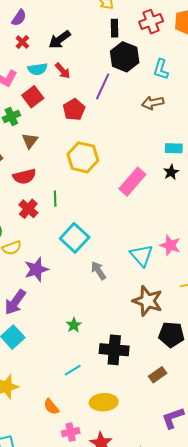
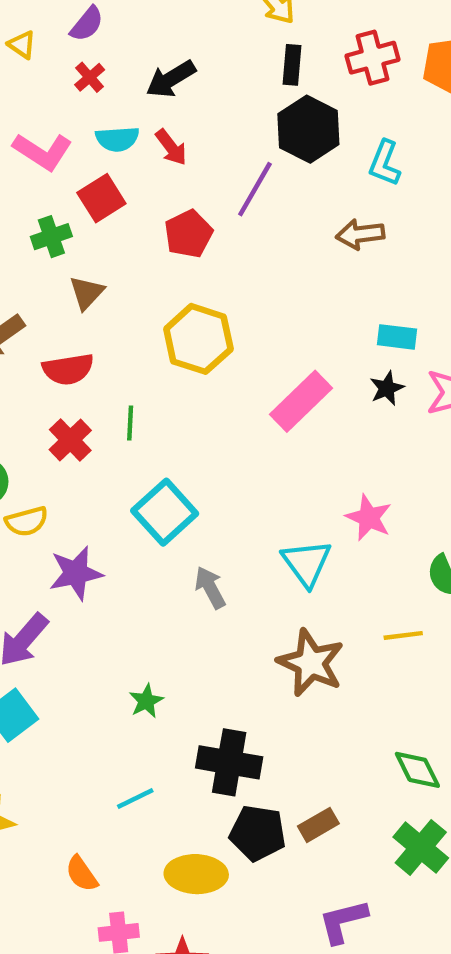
pink star: (170, 245) -> (369, 518), moved
black pentagon: (171, 335) -> (258, 833), moved

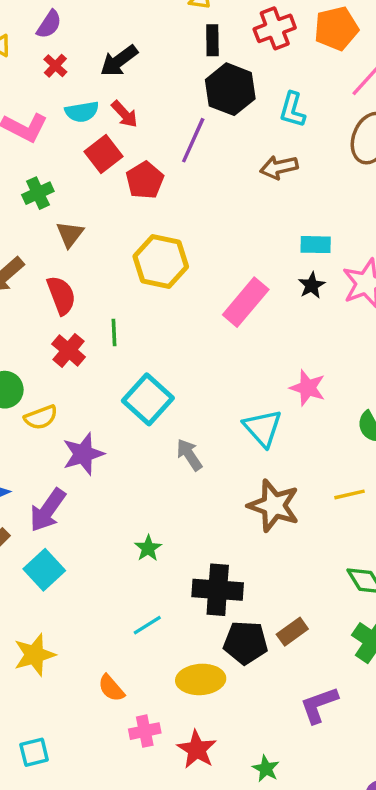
red square: (101, 198) -> (103, 154), moved
red semicircle: (68, 369) -> (61, 295), turned -96
yellow line: (403, 635) -> (350, 494), moved

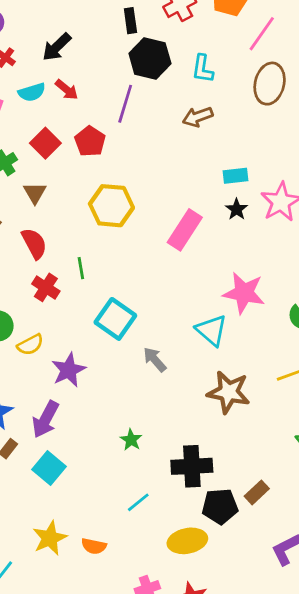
red square: (103, 154) -> (45, 143), moved
pink star: (308, 388) -> (244, 293), size x1.4
orange semicircle: (111, 688) -> (94, 546), moved, turned -30

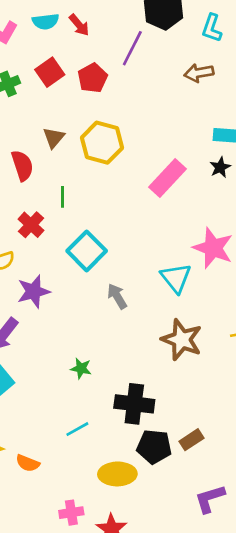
brown triangle: (35, 193) -> (54, 138), moved
red cross: (46, 287) -> (31, 225), moved
green star: (131, 440) -> (81, 368), turned -30

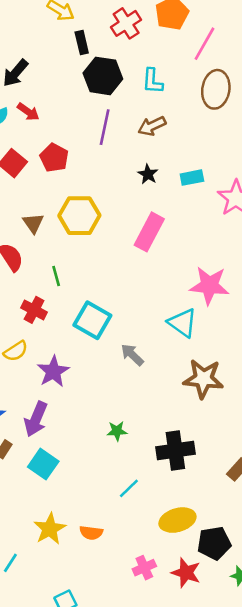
purple line: (132, 48) -> (105, 127), moved
black star: (220, 167) -> (148, 174), moved
black pentagon: (154, 447) -> (214, 543), moved

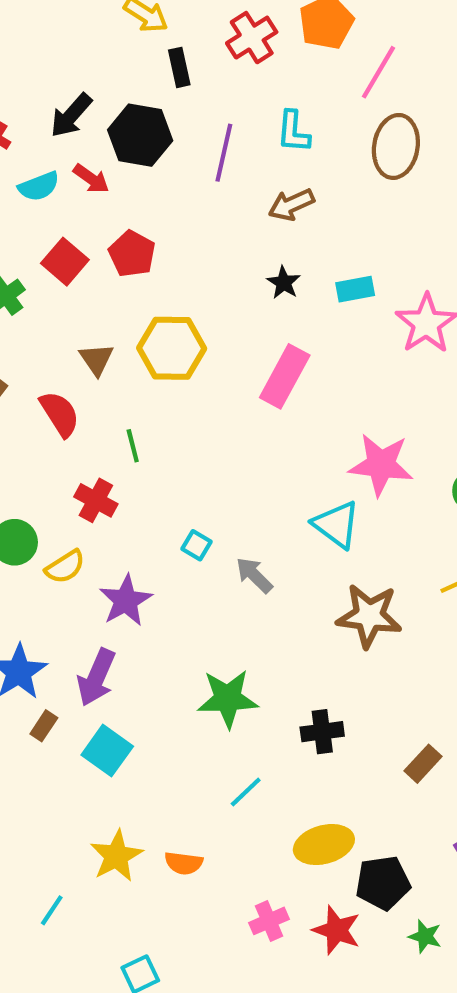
black hexagon: (103, 76) -> (140, 135), moved
purple line: (105, 127) -> (224, 153), moved
cyan square: (92, 320) -> (196, 545), moved, size x0.5
green star: (117, 431) -> (228, 699), size x1.8
black cross: (175, 450) -> (322, 732), size x0.7

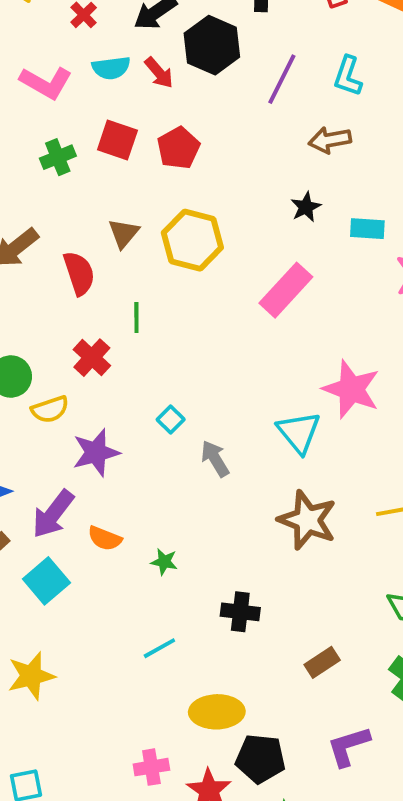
red square: (65, 262) -> (117, 140), turned -36
green star: (228, 699) -> (164, 562), size x0.5
orange semicircle: (184, 863) -> (105, 538), moved

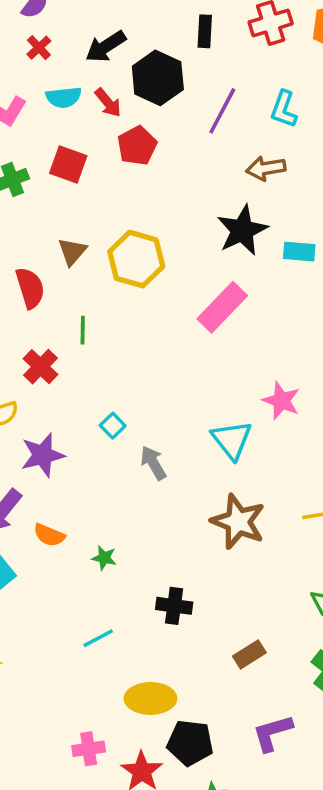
red pentagon: (178, 148) -> (137, 146), moved
black star: (306, 207) -> (242, 230), size x1.8
pink star: (351, 389) -> (281, 401), size x0.7

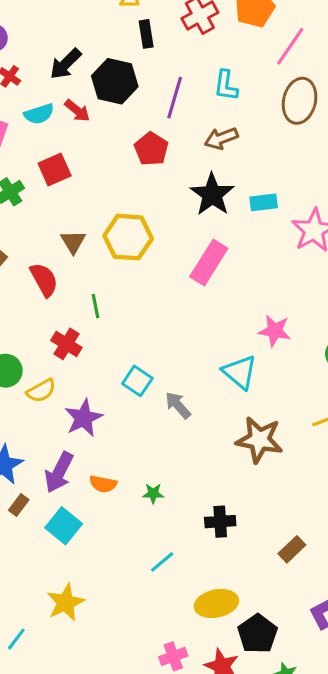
red pentagon: (137, 146) -> (151, 149), moved
red square: (68, 165) -> (55, 170), turned -32
cyan square: (113, 426) -> (137, 381), size x1.4
black pentagon: (190, 743) -> (258, 634), turned -30

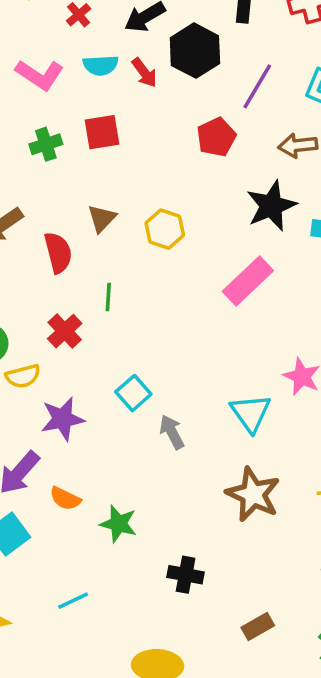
yellow hexagon: (128, 237) -> (165, 229), size x0.7
green star: (153, 493) -> (119, 524), size x1.5
cyan line: (162, 562) -> (73, 601), moved

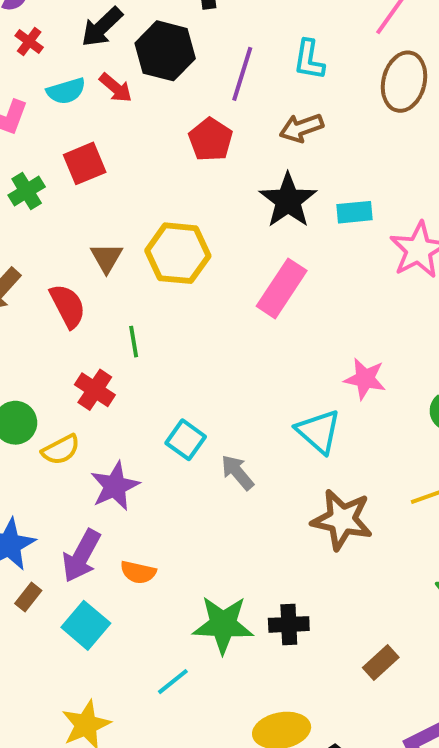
yellow hexagon: (165, 229) -> (178, 253), size x1.4
green star: (119, 524) -> (223, 625), moved, size x1.4

